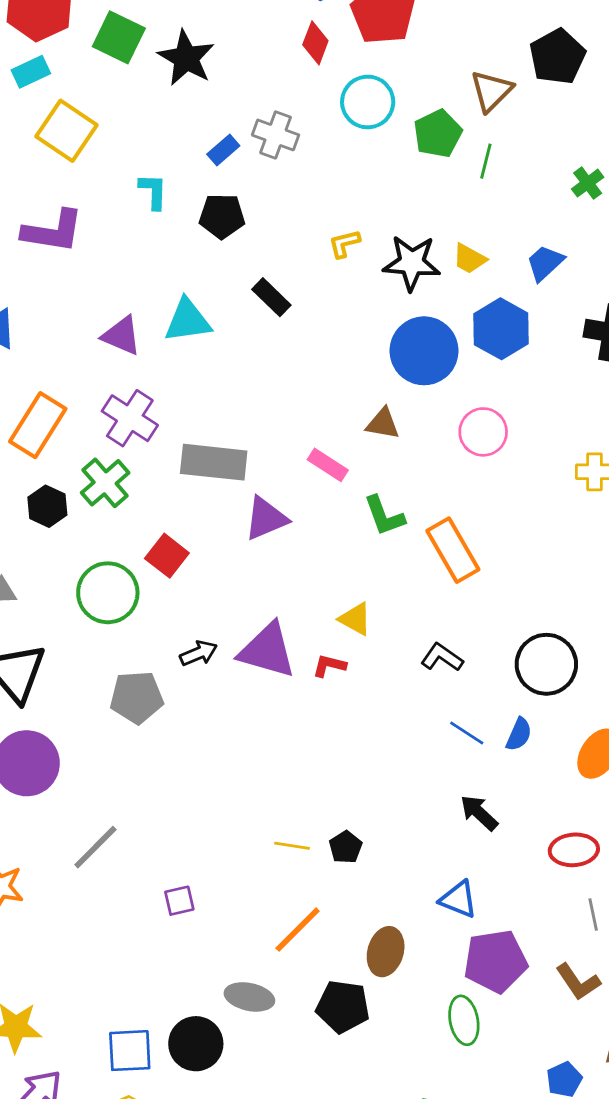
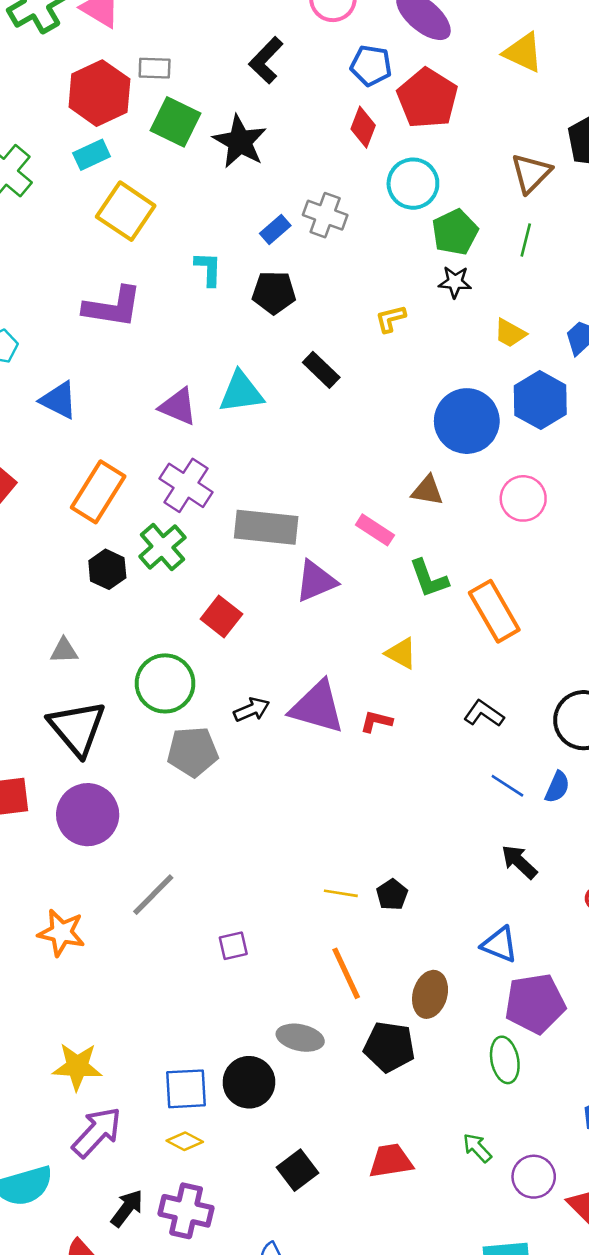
green pentagon: (438, 134) -> (455, 232), moved
black star: (412, 263) -> (455, 282), moved, size x0.6
green circle: (108, 593) -> (165, 683), moved
yellow triangle: (355, 619) -> (401, 653), moved
orange line: (298, 930) -> (346, 973), turned -70

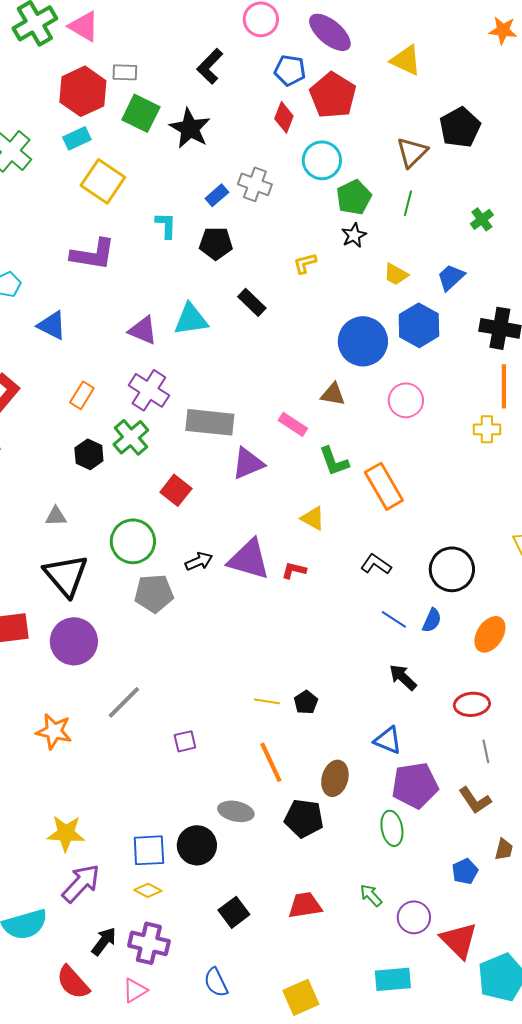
black star: (455, 282) -> (354, 235), turned -30
orange rectangle: (98, 492) -> (82, 395), size x0.6

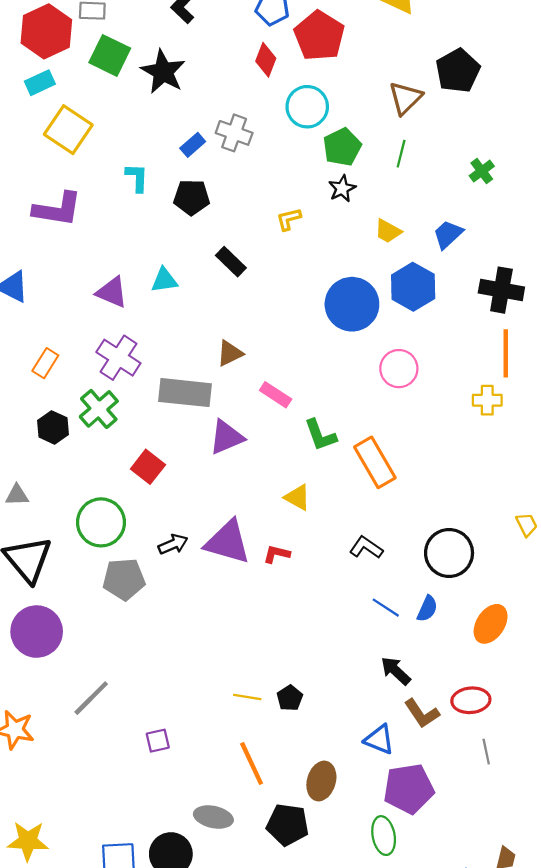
cyan triangle: (191, 319) -> (164, 280), size x0.7
brown triangle: (333, 394) -> (230, 353), moved, turned -36
brown L-shape: (475, 800) -> (422, 713), moved

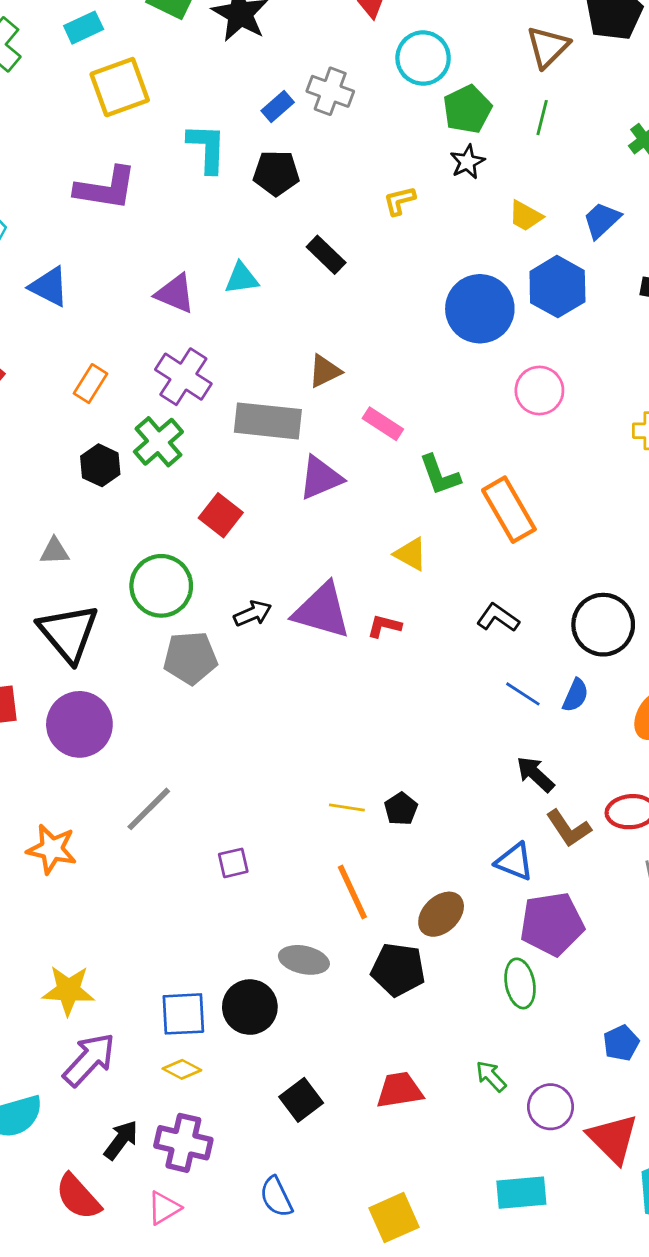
yellow square: (68, 130) -> (120, 87), turned 36
cyan L-shape: (137, 178) -> (207, 148), size x1.4
brown ellipse: (321, 781) -> (441, 914), turned 30

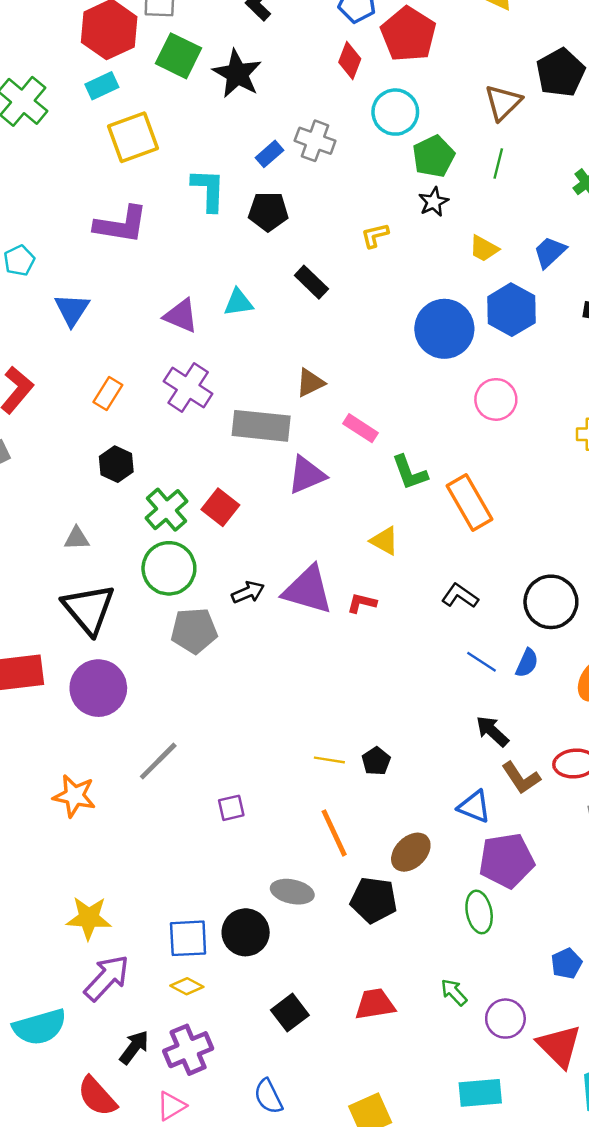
blue triangle: (49, 287) -> (72, 310), turned 36
green cross: (158, 442) -> (167, 510), moved
purple cross: (183, 1143) -> (188, 1050), turned -36

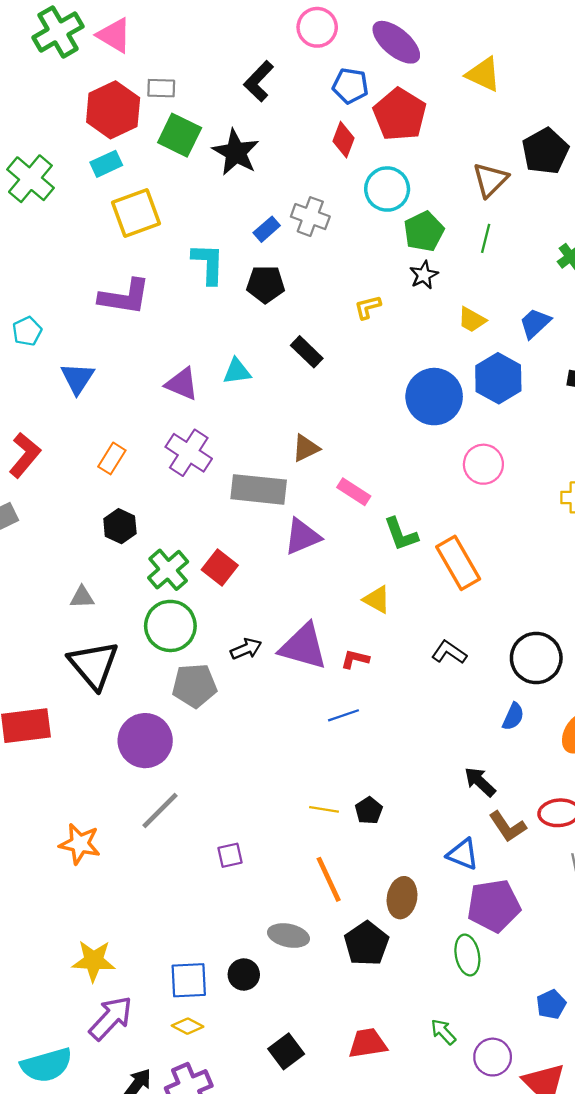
blue line: (481, 662) -> (344, 715), moved, turned -52
purple circle: (98, 688) -> (145, 741), moved
brown ellipse: (411, 852) -> (402, 898), turned -36
black pentagon: (374, 900) -> (366, 944), turned 30
black circle: (246, 932) -> (244, 975), size x0.7

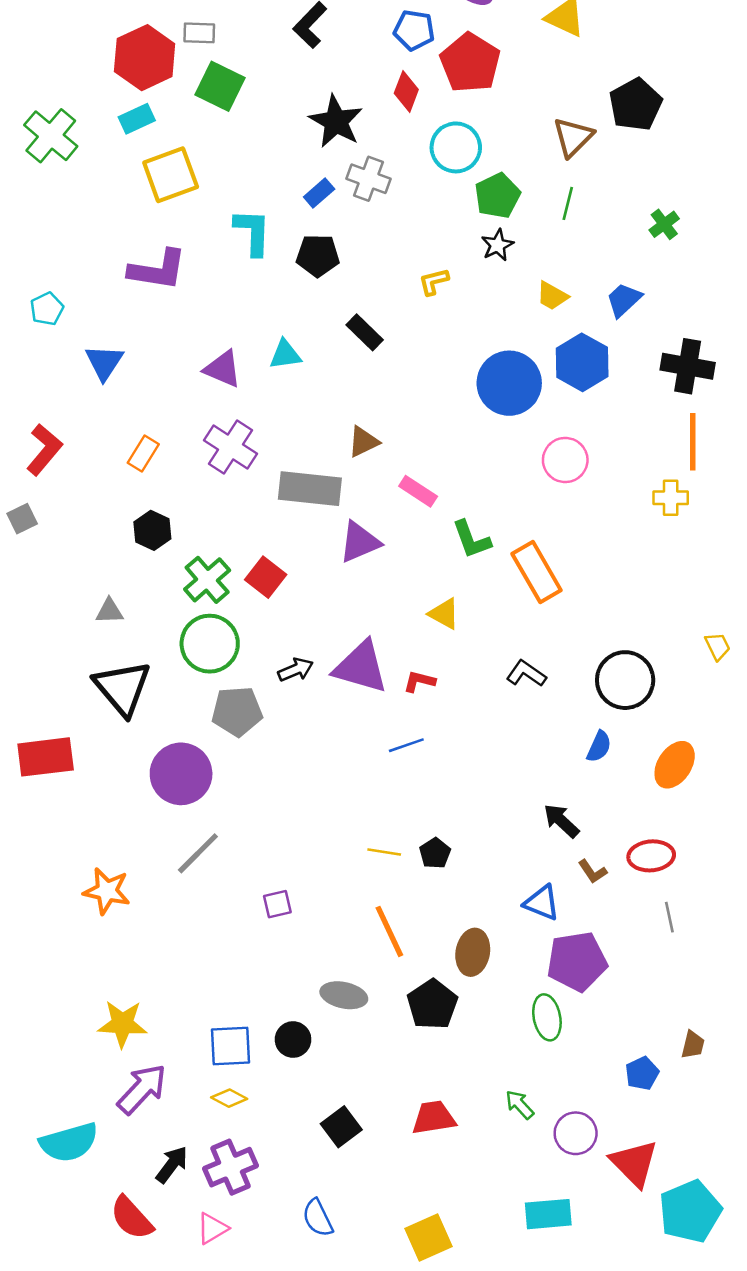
black star: (236, 152) -> (336, 121), moved
brown L-shape: (508, 827) -> (593, 872), size x0.7

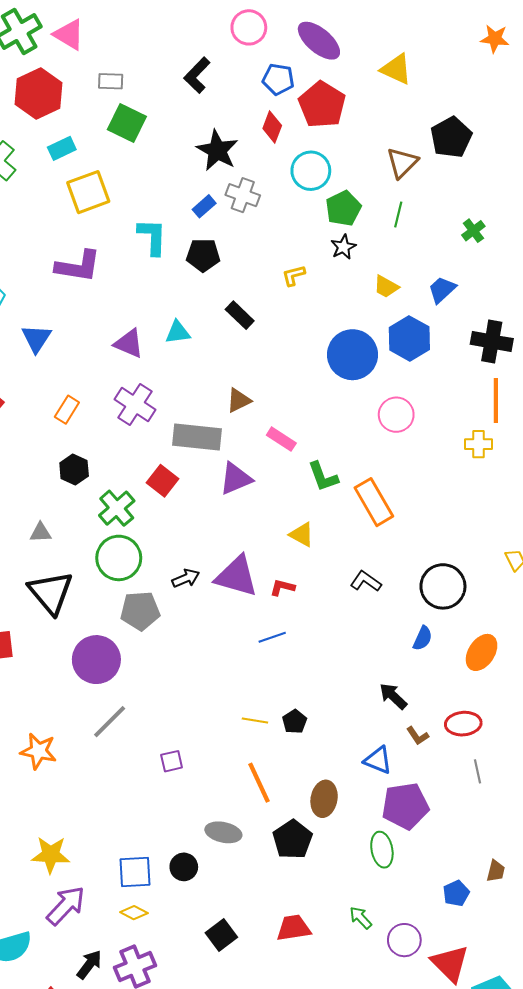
red hexagon: (145, 58) -> (38, 93), moved
red square: (266, 577) -> (162, 481), moved

